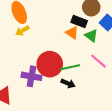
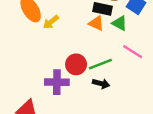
yellow arrow: (22, 31) -> (51, 22), moved
red circle: (50, 64) -> (76, 64), size x0.7

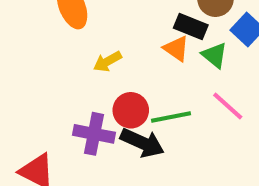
yellow arrow: (51, 22) -> (107, 61), moved
black arrow: (101, 84) -> (142, 143), moved, size x1.5

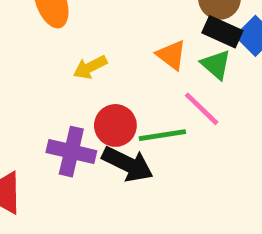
black rectangle: (191, 27) -> (222, 32), moved
pink line: (228, 106) -> (202, 109), moved

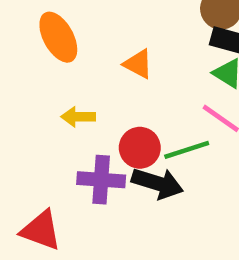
orange triangle: (171, 55) -> (138, 64), moved
yellow arrow: (90, 67) -> (78, 117), moved, turned 36

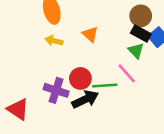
yellow arrow: (78, 117) -> (54, 41), moved
black arrow: (157, 183) -> (85, 99), turned -56

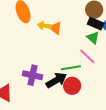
yellow arrow: (54, 41) -> (44, 26), moved
red circle: (80, 78) -> (72, 86), moved

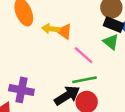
pink line: (87, 56) -> (84, 55), moved
purple cross: (32, 75) -> (21, 90), moved

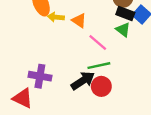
yellow arrow: (51, 29) -> (56, 17), moved

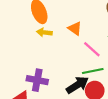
yellow arrow: (56, 17) -> (44, 32), moved

